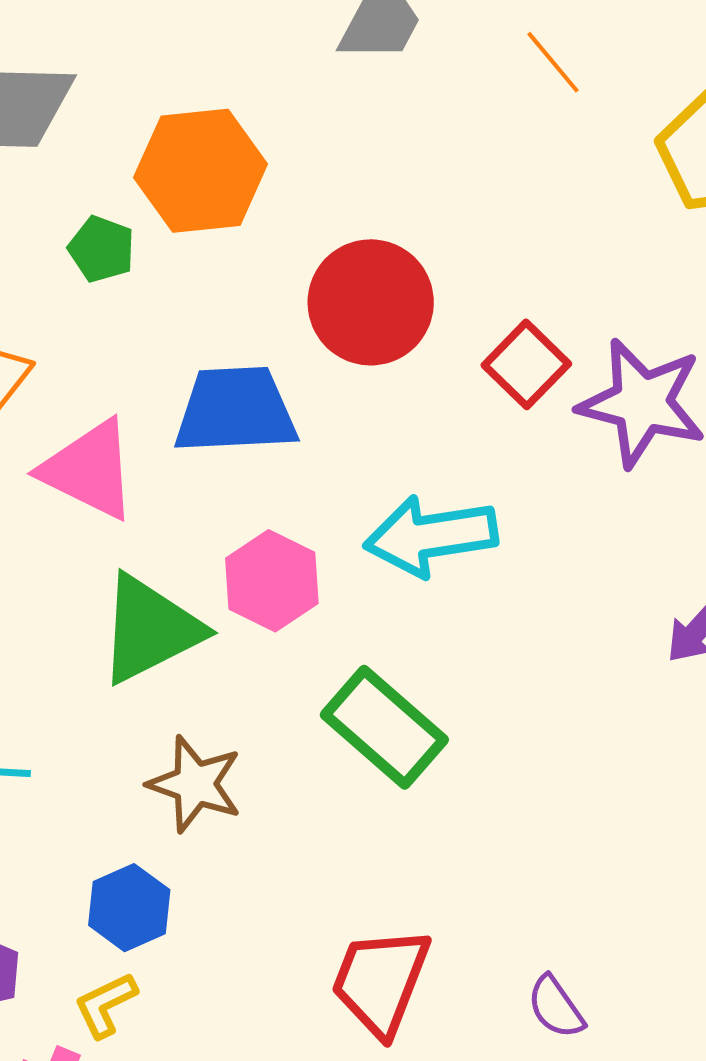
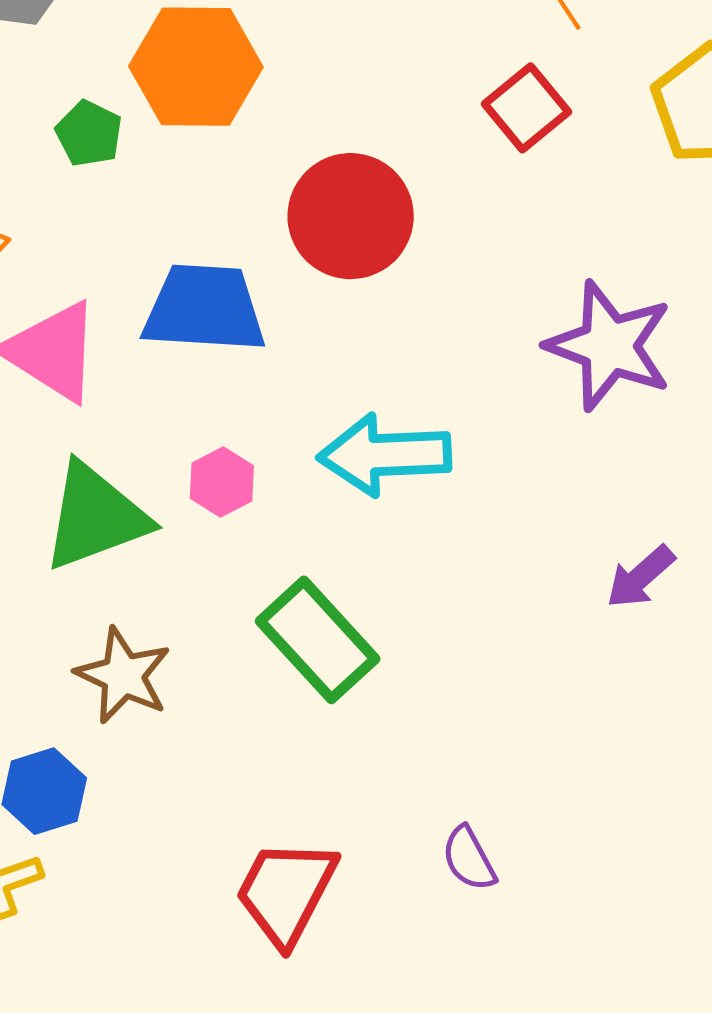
red square: (526, 364) -> (527, 108), moved
pink hexagon: (272, 581) -> (222, 482), size x0.7
purple semicircle: (556, 1007) -> (469, 859), moved

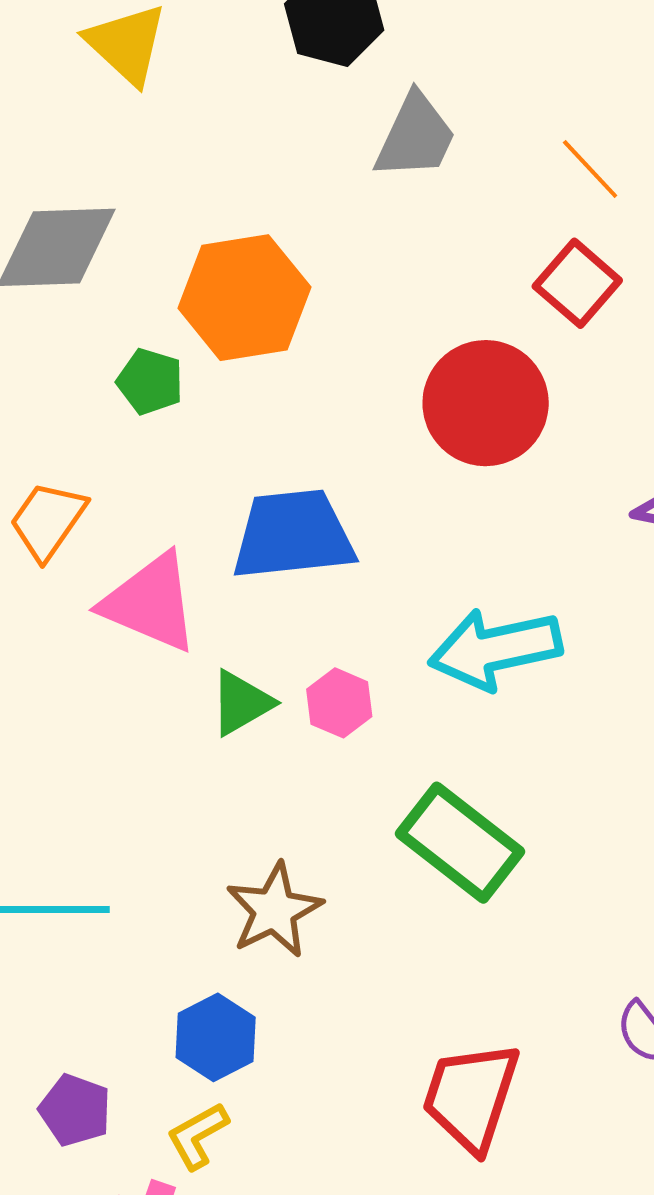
red circle: (351, 216) -> (486, 403), moved
green triangle: (95, 517) -> (241, 703), moved, size x0.6
brown star: (123, 676) -> (274, 910), turned 30

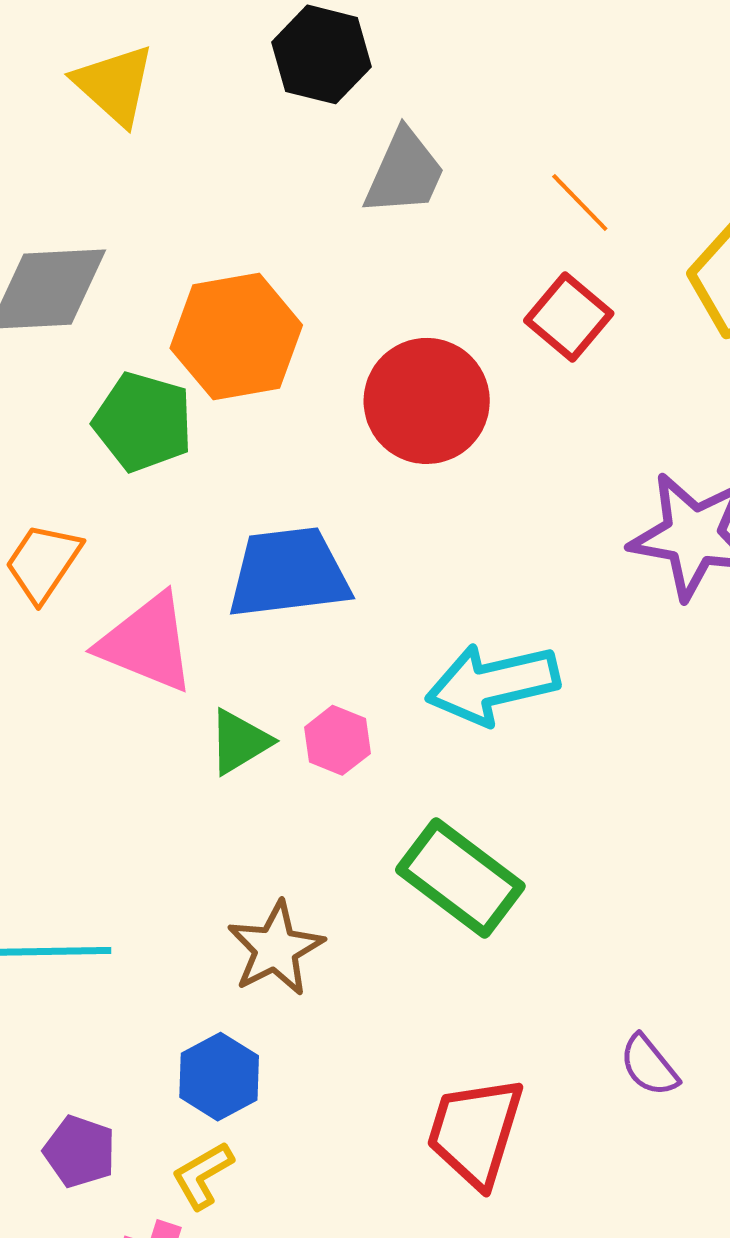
green pentagon: (150, 382) -> (143, 422), size x1.5
red circle: (486, 403) -> (427, 401), moved

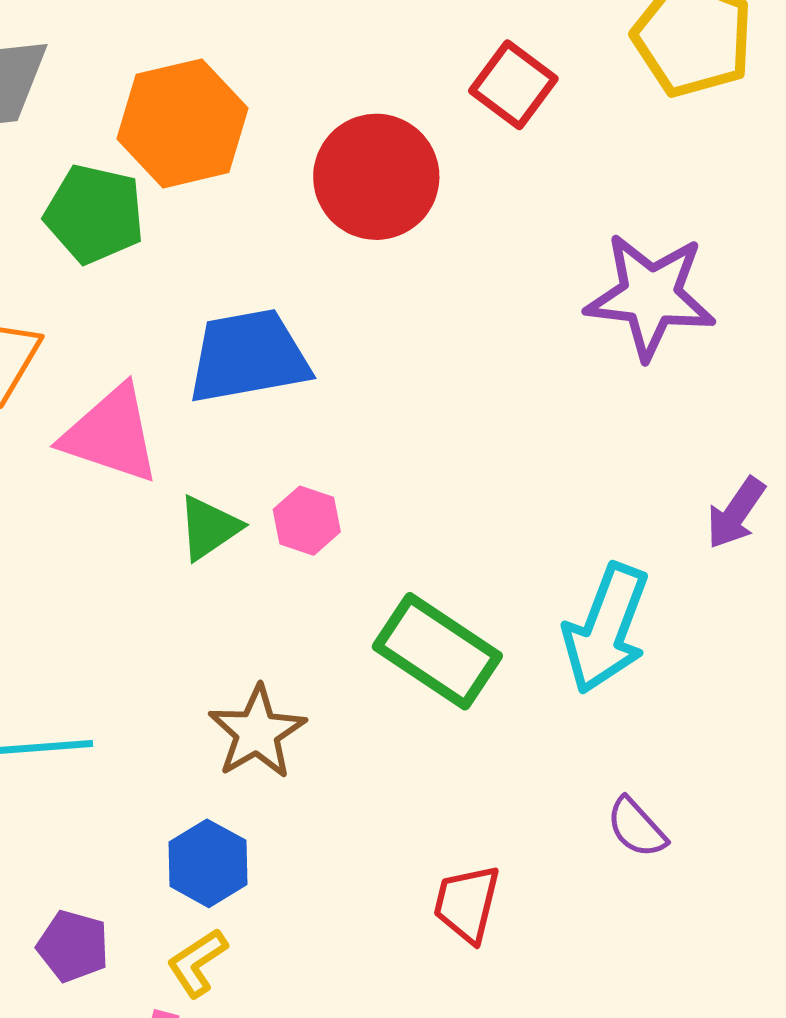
cyan arrow: (493, 684) -> (606, 629), moved, turned -53
red trapezoid: (475, 1132) -> (467, 904), size x0.7

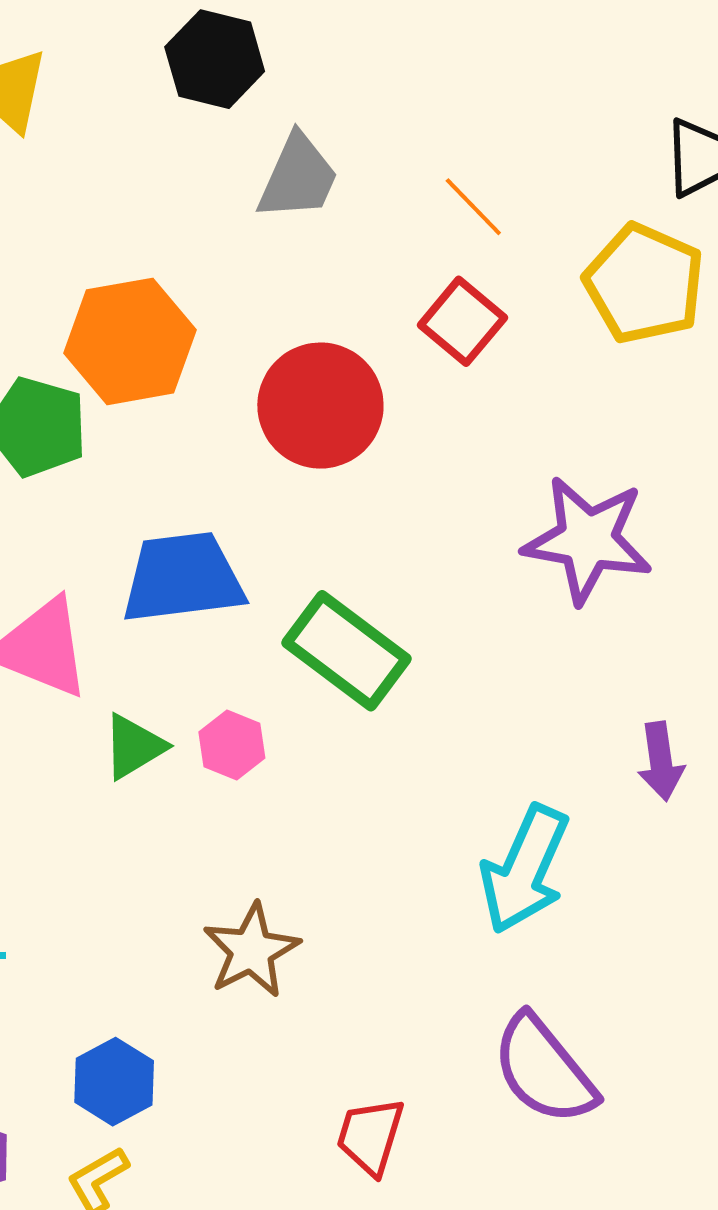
purple arrow: (736, 513) -> (661, 761), turned -46
green rectangle: (437, 651) -> (346, 651), moved
brown star: (257, 732) -> (251, 950), moved
purple semicircle: (637, 828) -> (544, 1070), size x1.8

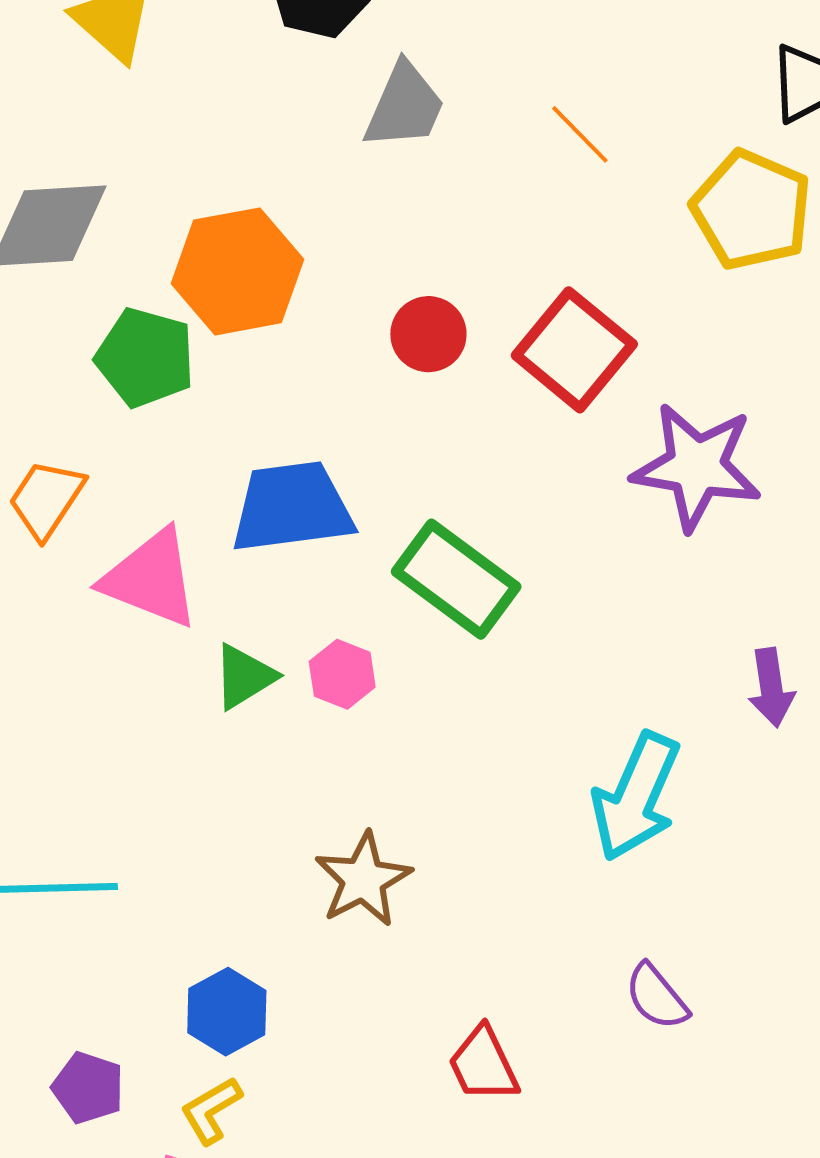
red square: (462, 321) -> (574, 350), moved, size x1.4
red circle: (320, 406) -> (428, 334), size x0.6
purple semicircle: (544, 1070) -> (657, 997), size x0.6
red trapezoid: (370, 1136) -> (483, 1064), turned -42

